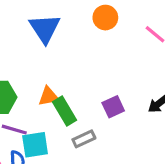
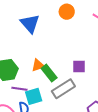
purple square: (113, 107) -> (79, 66), turned 32
gray rectangle: (84, 139) -> (63, 89), size x1.6

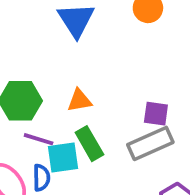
green rectangle: (49, 73) -> (89, 144), moved
gray rectangle: (63, 89) -> (150, 143), moved

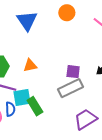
green rectangle: (89, 144) -> (35, 106), moved

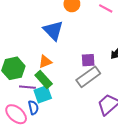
blue triangle: (27, 21) -> (53, 31), moved
green rectangle: (35, 106) -> (44, 79), moved

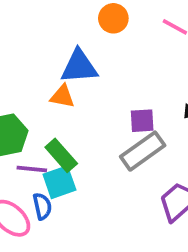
blue triangle: (53, 31) -> (79, 67), turned -50
orange triangle: (45, 62) -> (62, 96), moved, turned 32

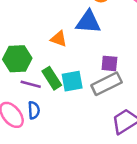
blue triangle: (79, 67) -> (88, 22), moved
cyan square: (59, 182) -> (72, 81), moved

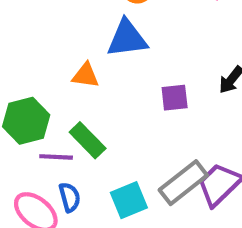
cyan square: (72, 81) -> (129, 200), moved
gray rectangle: (107, 84) -> (183, 183), moved

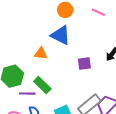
blue triangle: (127, 39) -> (61, 35), turned 35

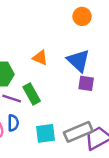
blue triangle: (61, 35) -> (78, 61), moved

